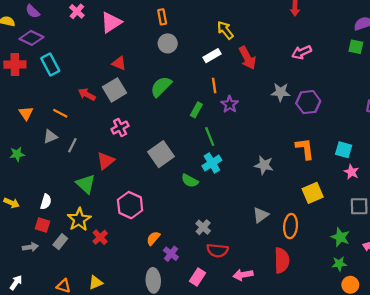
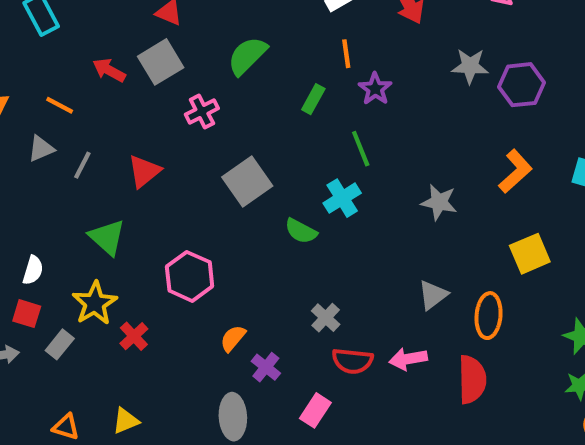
pink cross: (120, 128) -> (202, 111), moved
green line: (210, 136) -> (361, 149), moved
orange L-shape: (305, 149) -> (515, 171), turned 55
red triangle: (106, 161) -> (144, 171), moved
pink arrow: (243, 275) -> (408, 359), moved

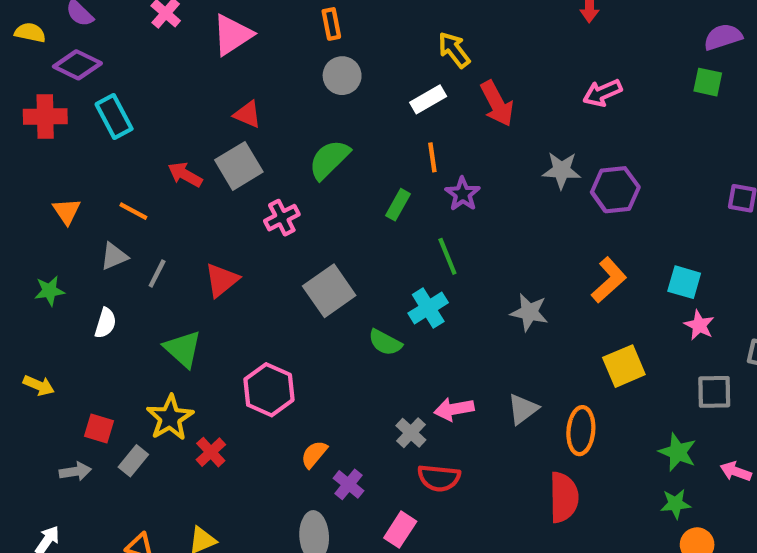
white semicircle: (33, 270) -> (105, 323), moved
pink arrow: (408, 359) -> (454, 409), moved

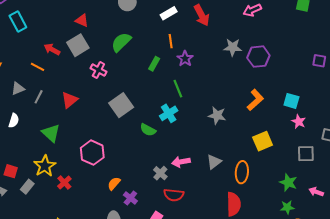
orange line: (133, 211) -> (38, 67), moved
pink cross: (282, 218) -> (98, 70), turned -35

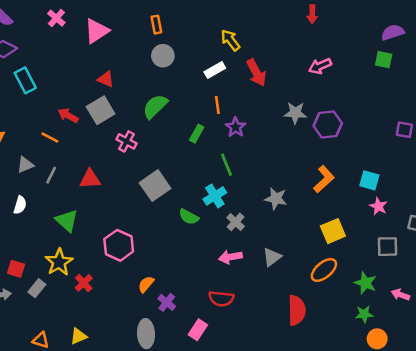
red triangle: (70, 100) -> (90, 179), turned 36
orange ellipse: (242, 172) -> (324, 270), moved, turned 45
gray cross: (160, 173) -> (236, 222), moved

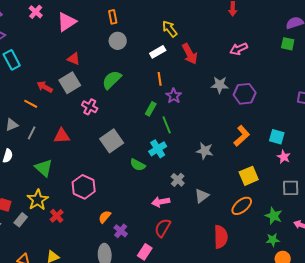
green rectangle: (197, 134) -> (151, 109), moved
gray cross: (236, 222) -> (178, 180), moved
pink arrow: (230, 257) -> (161, 202), moved
red semicircle: (221, 299) -> (163, 228), turned 114

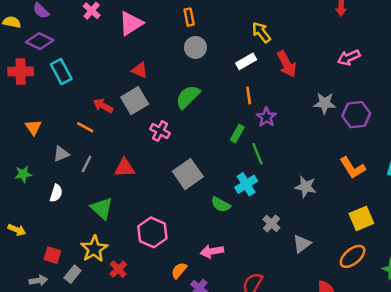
orange L-shape: (242, 136) -> (353, 168), turned 100
pink arrow: (161, 202) -> (212, 251), moved

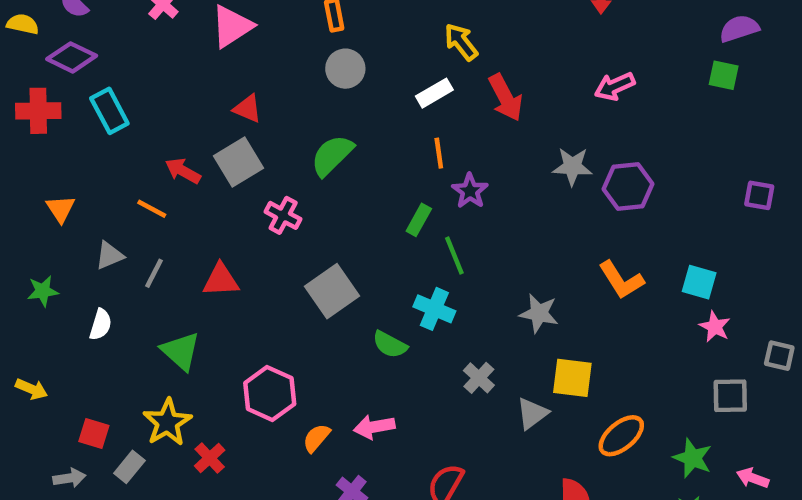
cyan cross: (246, 184) -> (434, 309), turned -35
yellow square: (361, 218) -> (572, 378), moved, turned 30
orange semicircle: (179, 270) -> (316, 438), moved

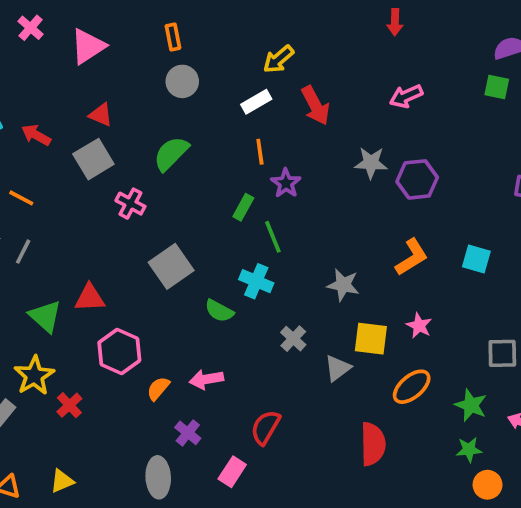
yellow arrow: (461, 42) -> (278, 59), turned -92
red arrow: (183, 171) -> (36, 135), moved
red triangle: (221, 280) -> (90, 298), moved
orange L-shape: (621, 280) -> (412, 257), turned -90
pink star: (715, 327) -> (419, 326), moved

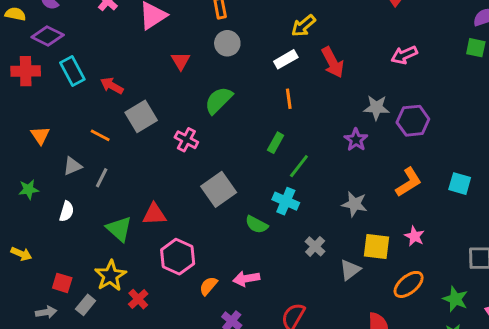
red triangle: (101, 115) -> (181, 61), moved, turned 36
gray square: (93, 159) -> (141, 116), moved
purple star: (286, 183) -> (356, 140), moved
green line: (273, 237) -> (299, 166), turned 60

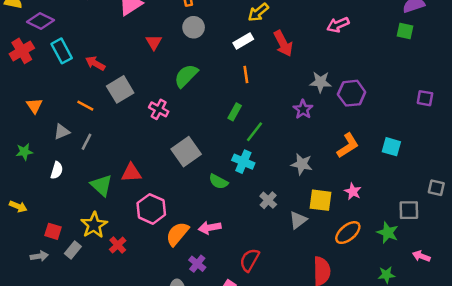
pink arrow: (404, 55) -> (338, 25), moved
red cross: (26, 71) -> (22, 51), turned -30
orange semicircle: (208, 286) -> (177, 234), size x1.5
green star: (455, 299) -> (388, 233), moved

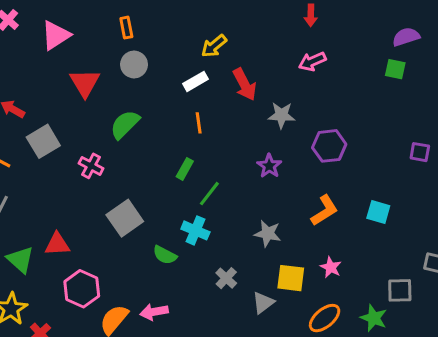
red triangle: (154, 42) -> (85, 83), size x1.5
gray star: (320, 82) -> (282, 115), moved

